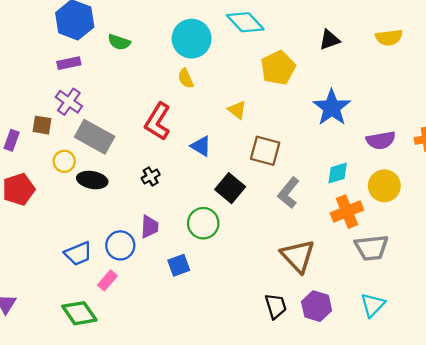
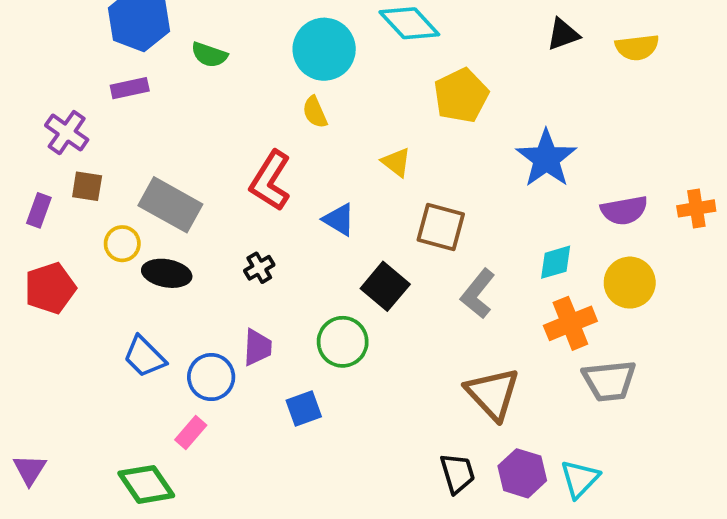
black triangle: (329, 40) -> (563, 34), moved
purple cross: (69, 102) -> (67, 133), moved
blue trapezoid: (78, 254) -> (144, 357), moved, turned 68
cyan triangle: (373, 305) -> (580, 479), moved

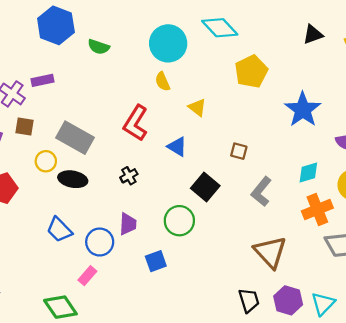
purple rectangle: (130, 88) -> (42, 80), moved
yellow triangle: (396, 162) -> (197, 107), moved
brown square: (441, 227) -> (239, 151), size x0.6

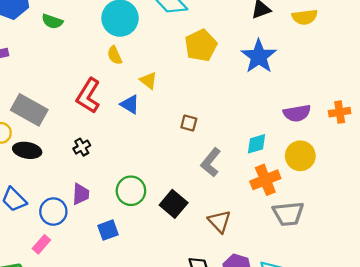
blue star: (303, 110) -> (259, 56), moved
blue triangle: (177, 147) -> (130, 104), moved
black square: (205, 187) -> (174, 204), moved
brown triangle: (270, 252) -> (219, 221), size x0.7

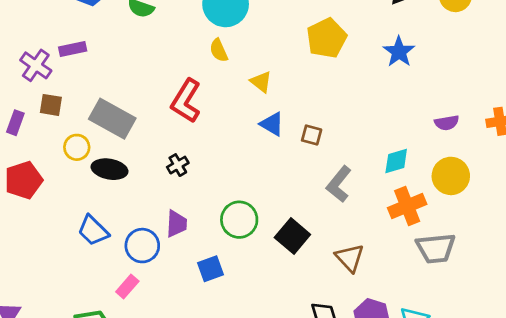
blue star: (259, 56) -> (399, 52), size x0.7
blue triangle: (130, 104) -> (272, 124), moved
purple semicircle: (297, 113) -> (447, 123), size x0.7

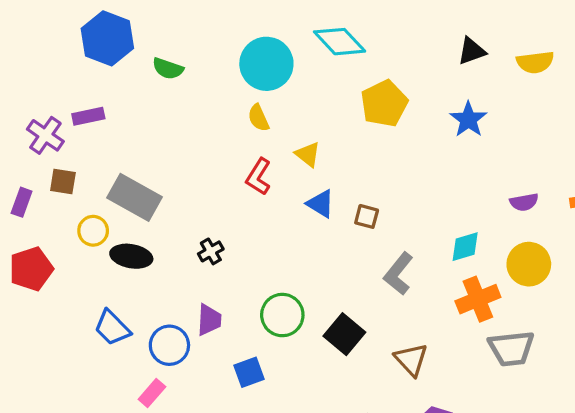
red L-shape: (186, 101) -> (258, 177), moved, size x0.7

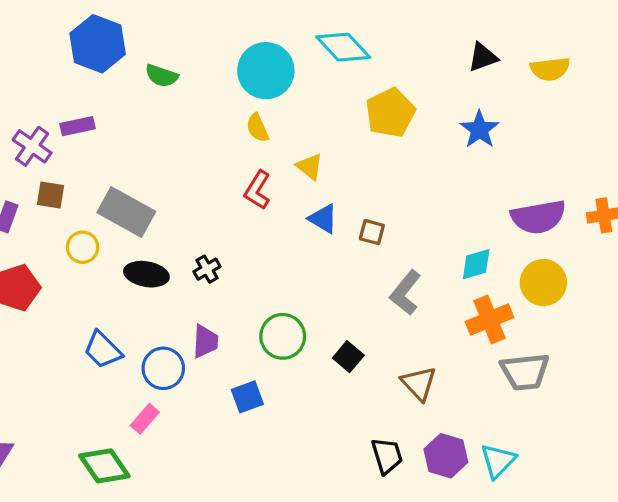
purple semicircle: (524, 202) -> (538, 217), size x1.8
black ellipse: (131, 256) -> (146, 274), moved
black square: (344, 334) -> (348, 357), size x0.7

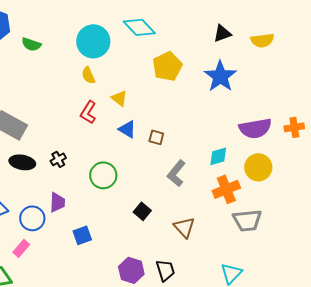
blue star: (479, 130) -> (220, 76), size x1.4
green circle: (283, 336) -> (103, 175), moved
purple hexagon: (446, 456) -> (131, 270), moved

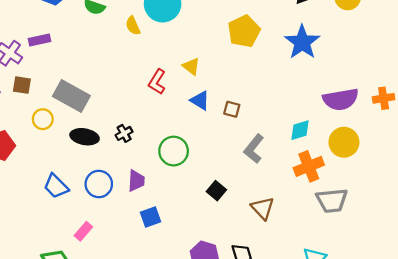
yellow semicircle: (88, 75) -> (133, 26), moved
purple trapezoid: (57, 202) -> (136, 181), moved
blue circle: (32, 218) -> (99, 184), moved

